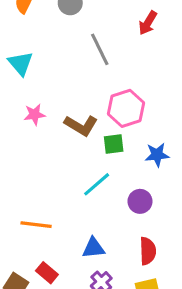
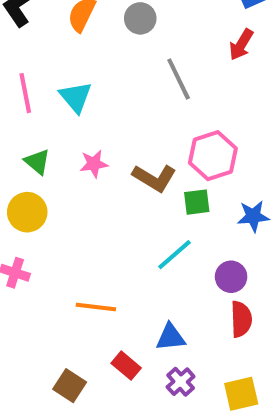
red semicircle: (148, 251) -> (241, 319), moved
red rectangle: (47, 273) -> (126, 366), moved

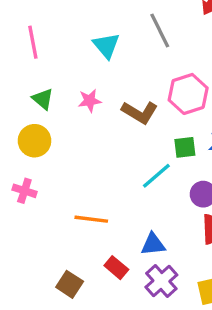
cyan triangle: (76, 97) -> (106, 46), moved
green square: (197, 202) -> (185, 147), moved
purple cross: (181, 382) -> (161, 281), size x1.4

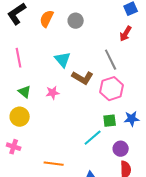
gray line: (160, 31) -> (111, 60), moved
brown L-shape: (140, 112) -> (83, 78), moved

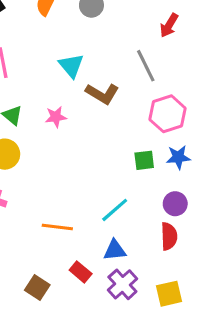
pink hexagon: (112, 89) -> (167, 114), moved
cyan line: (93, 138) -> (115, 210), moved
purple circle: (121, 149) -> (175, 204), moved

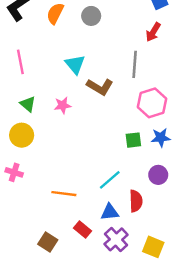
gray line: (146, 66) -> (135, 64), turned 30
red semicircle: (169, 236) -> (136, 201), moved
yellow square: (169, 294) -> (153, 247), turned 35

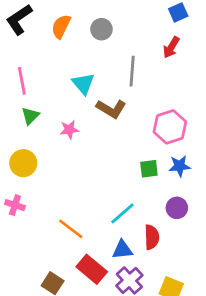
gray line: (135, 64) -> (132, 71), moved
green triangle: (28, 104) -> (30, 116), moved, turned 35
orange line: (64, 194) -> (71, 229), turned 30
red rectangle: (82, 230) -> (92, 269), size x1.5

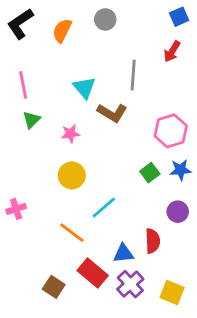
gray circle: (101, 29) -> (105, 19), moved
yellow circle: (23, 163) -> (72, 175), moved
green square: (149, 169) -> (150, 173), turned -30
pink cross: (15, 205) -> (16, 209), turned -36
cyan line: (122, 213) -> (104, 207), moved

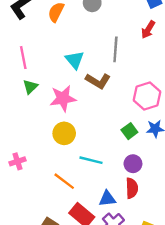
pink star: (70, 134) -> (63, 98), size x1.6
cyan line: (104, 207) -> (91, 160), turned 55
purple circle: (178, 212) -> (133, 164), moved

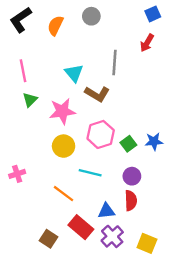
pink hexagon: (147, 96) -> (101, 134), moved

